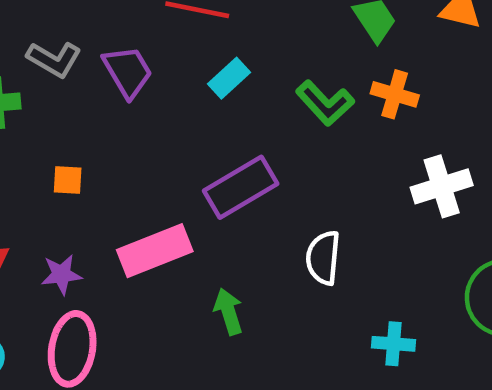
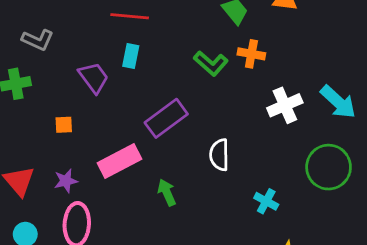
gray L-shape: (54, 59) -> (38, 40), moved
purple trapezoid: (128, 72) -> (94, 78), moved
cyan rectangle: (229, 78) -> (131, 56), moved, turned -30
cyan cross: (393, 344) -> (266, 201), turned 30

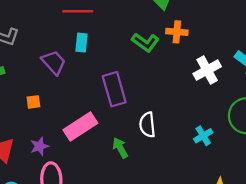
purple rectangle: (166, 118) -> (114, 89), turned -64
white semicircle: (219, 155) -> (147, 125), moved
cyan cross: (266, 201) -> (203, 136), moved, turned 36

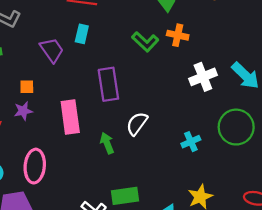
white semicircle: (147, 125) -> (137, 124), turned 35
pink rectangle: (80, 127) -> (70, 117), turned -72
purple star: (39, 146) -> (23, 111), moved

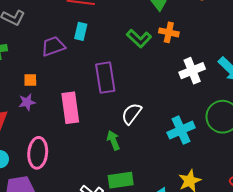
purple trapezoid: (52, 50) -> (53, 46), turned -75
cyan cross: (191, 142) -> (181, 130), size x1.5
green arrow: (107, 143) -> (113, 140), moved

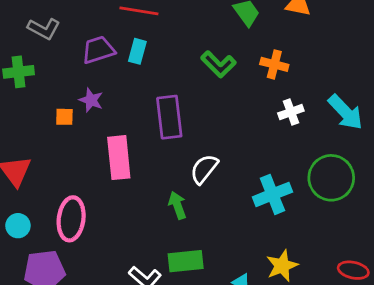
orange cross: (169, 32) -> (274, 64), moved
purple trapezoid: (53, 46) -> (98, 50), moved
white cross: (192, 71) -> (291, 112), size x0.7
purple star: (27, 102) -> (91, 100), moved, turned 30

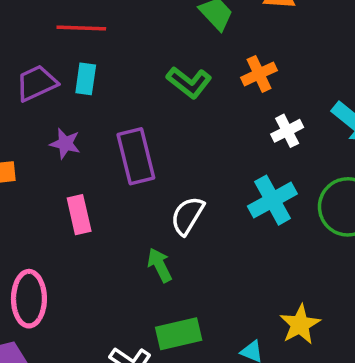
orange cross: (274, 64) -> (259, 74), turned -32
purple star: (91, 100) -> (65, 144), moved
pink rectangle: (119, 158) -> (79, 215), size x0.7
cyan cross: (272, 194) -> (272, 200), moved

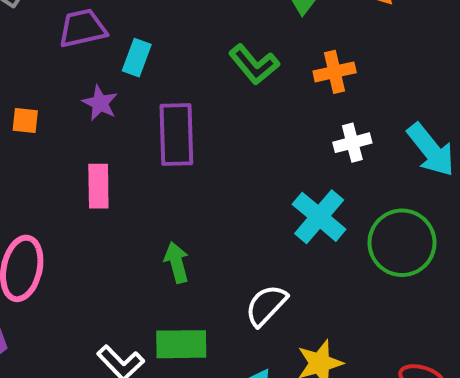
cyan rectangle: (86, 79) -> (137, 58), moved
cyan cross: (272, 200) -> (319, 217), turned -33
white semicircle: (187, 216) -> (266, 305), moved

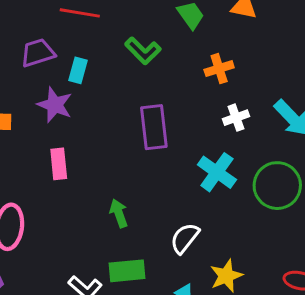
green L-shape: (254, 64) -> (143, 51), moved
purple star: (100, 103) -> (55, 105), size x1.4
purple rectangle: (176, 134) -> (154, 127), moved

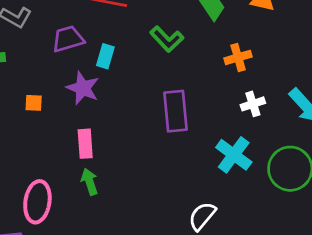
green arrow: (119, 213) -> (89, 182), moved

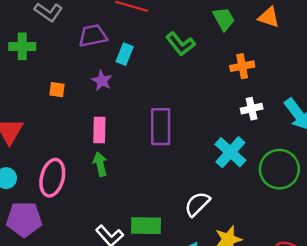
purple star: (83, 88) -> (102, 81), size x0.7
purple rectangle: (175, 111) -> (161, 127), moved

